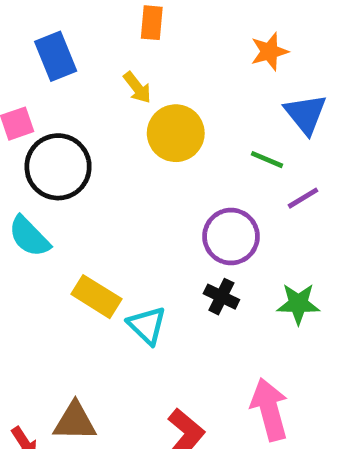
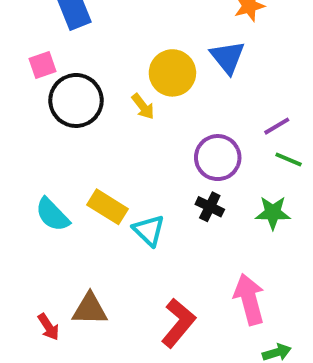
yellow arrow: (137, 88) -> (143, 106), moved
blue triangle: (305, 114) -> (228, 57), moved
green line: (267, 160) -> (289, 160), moved
cyan semicircle: (29, 236) -> (52, 215), moved

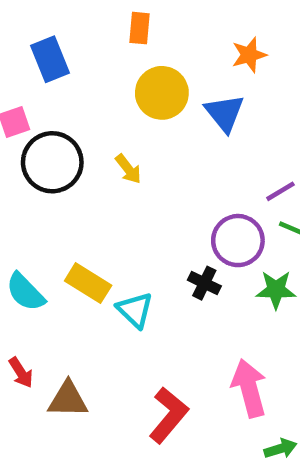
yellow circle: (172, 73) -> (162, 93), moved
purple circle: (218, 158) -> (238, 241), moved
red arrow: (48, 327) -> (21, 373), moved

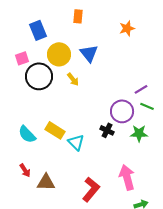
yellow circle: (162, 93) -> (59, 54), moved
blue triangle: (224, 113) -> (89, 53), moved

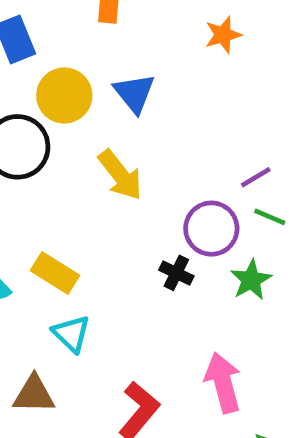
yellow arrow: (73, 79) -> (120, 175), moved, size x1.6
green star: (139, 133) -> (251, 280), turned -30
cyan triangle: (76, 142) -> (71, 334), moved

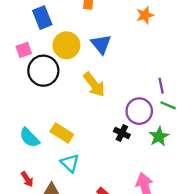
purple line: (256, 177) -> (161, 86), turned -70

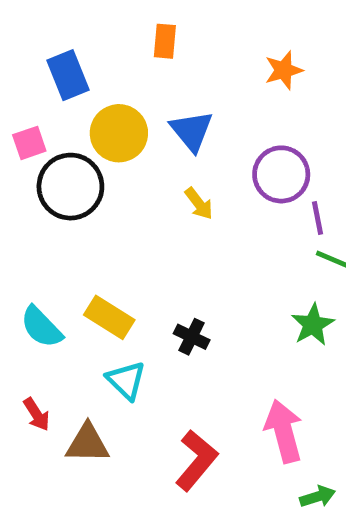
yellow arrow: (94, 85) -> (199, 203), moved, size x0.6
purple circle: (139, 111) -> (281, 174), moved
black cross: (122, 133) -> (192, 337), moved

